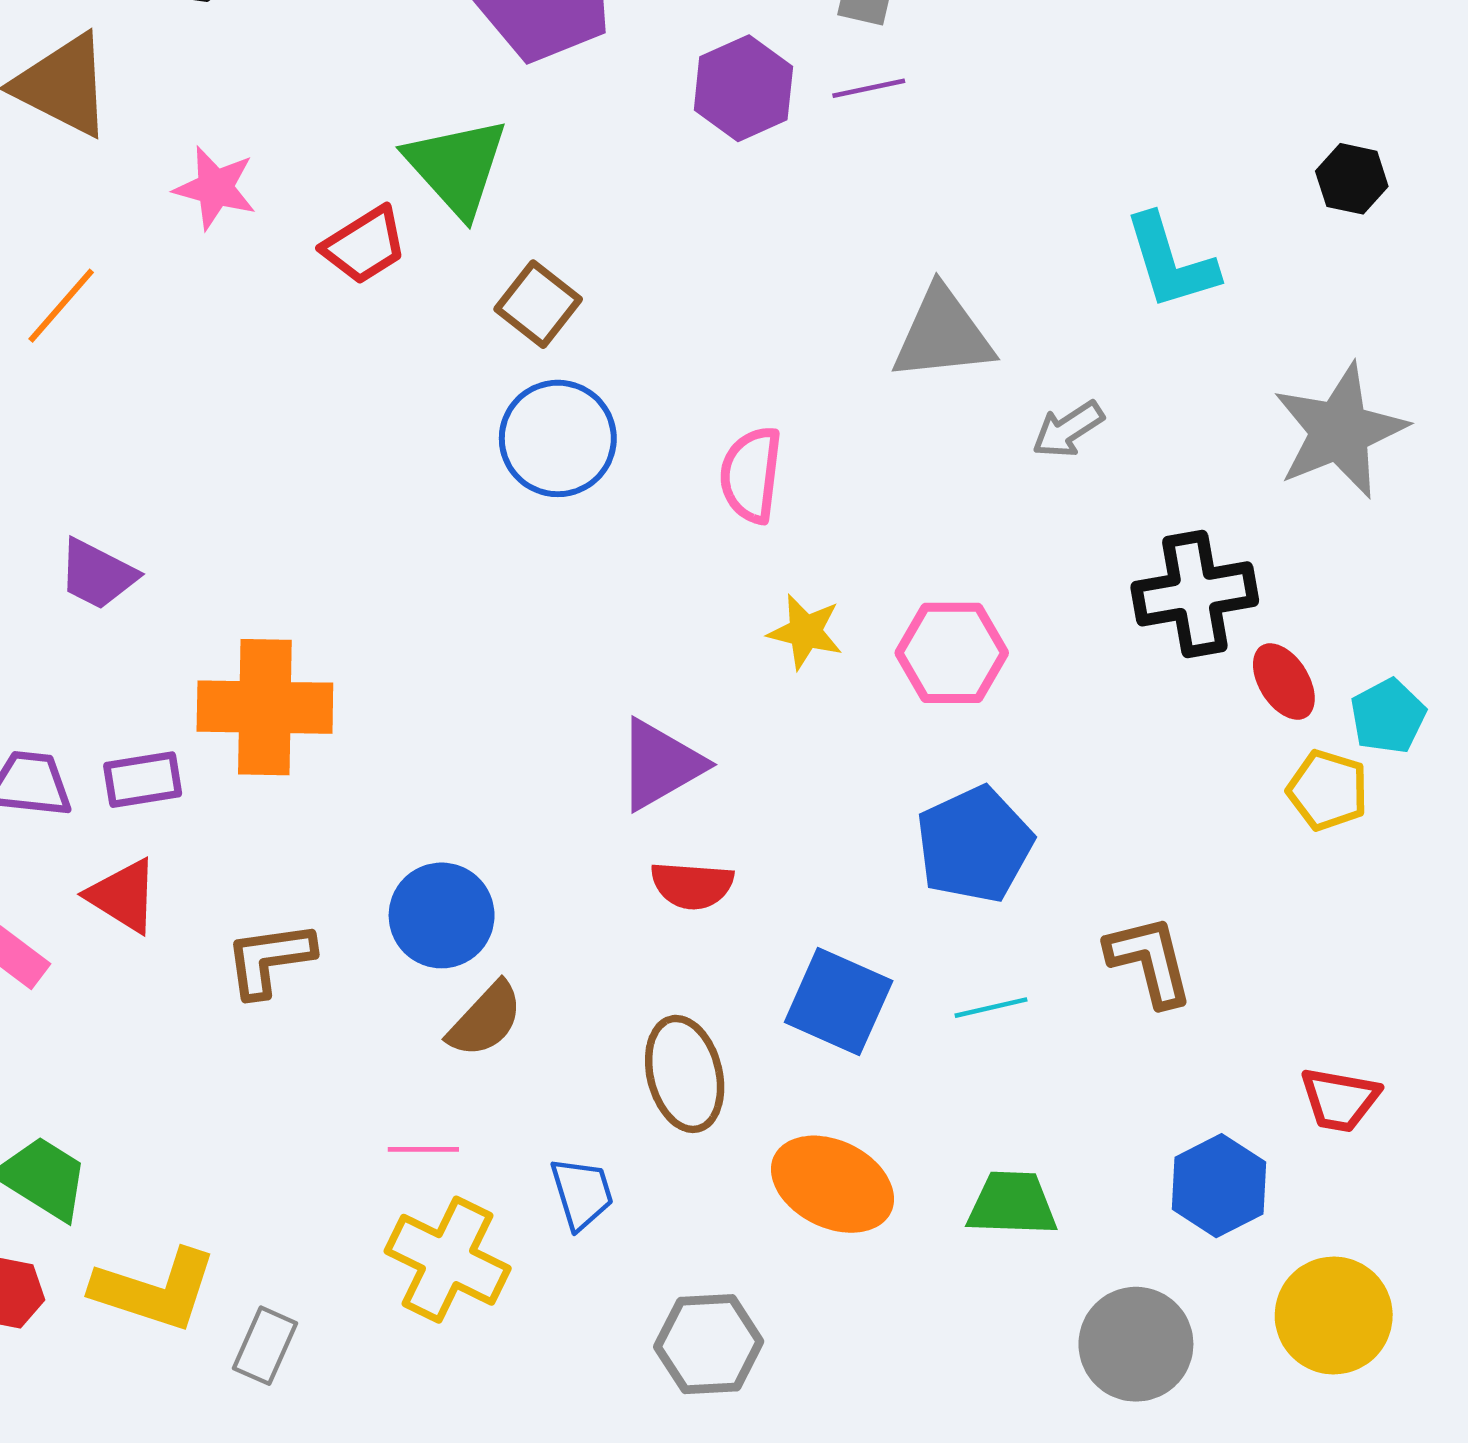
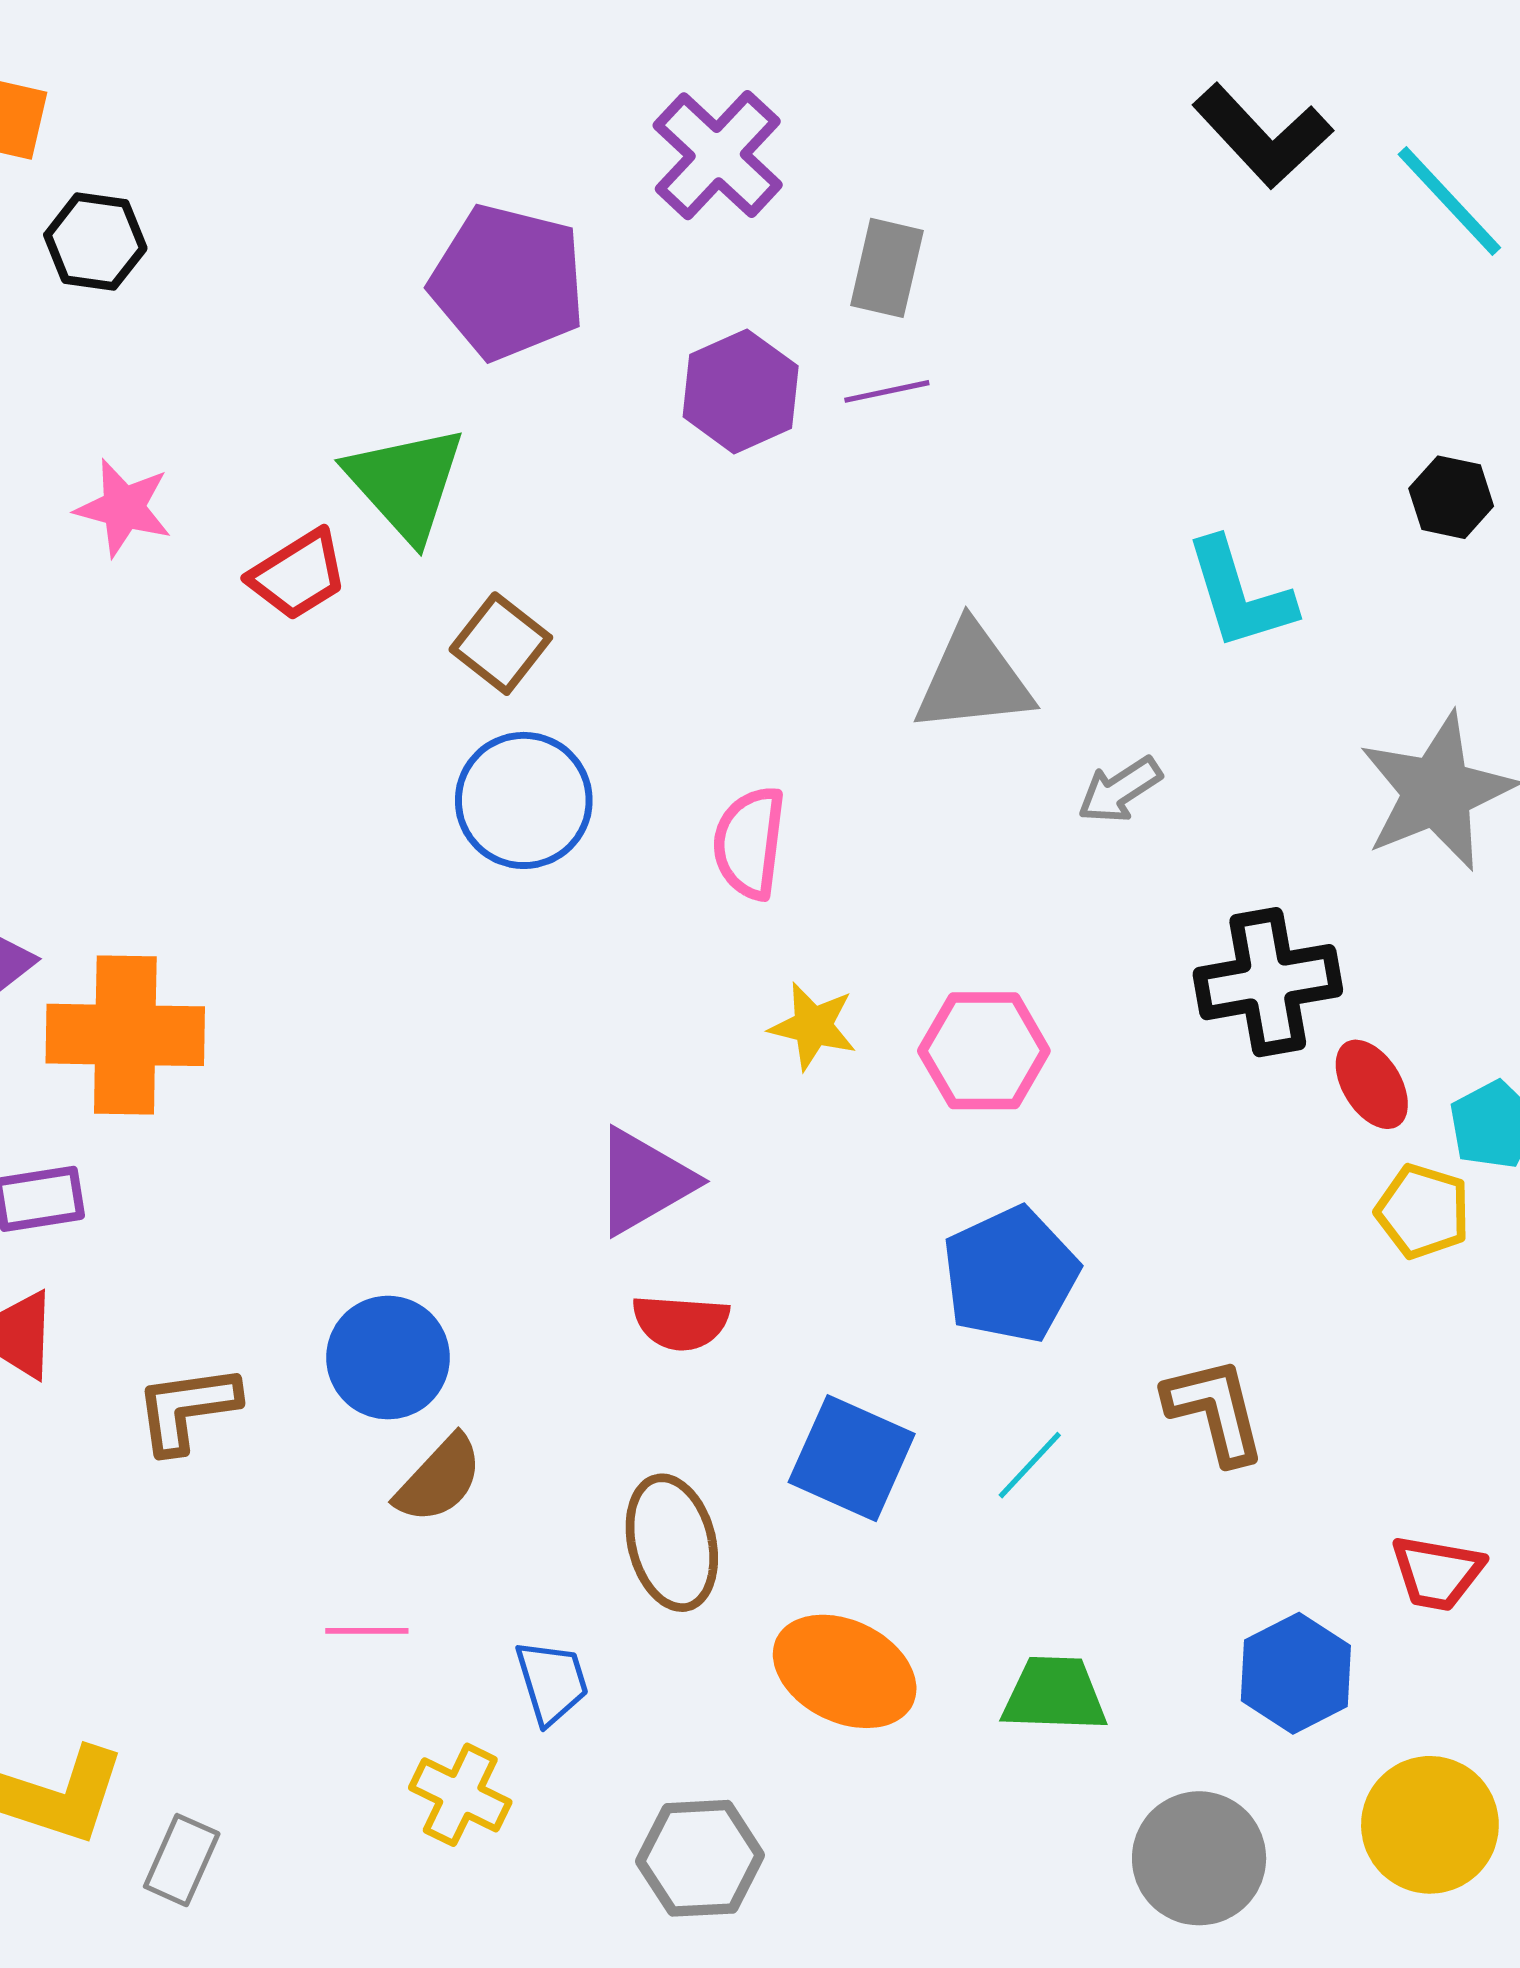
orange cross: (265, 707) -> (125, 1035), moved
cyan line: (991, 1008) -> (1030, 1465), turned -34
yellow cross: (448, 1260) -> (460, 1795), moved, size x0.7

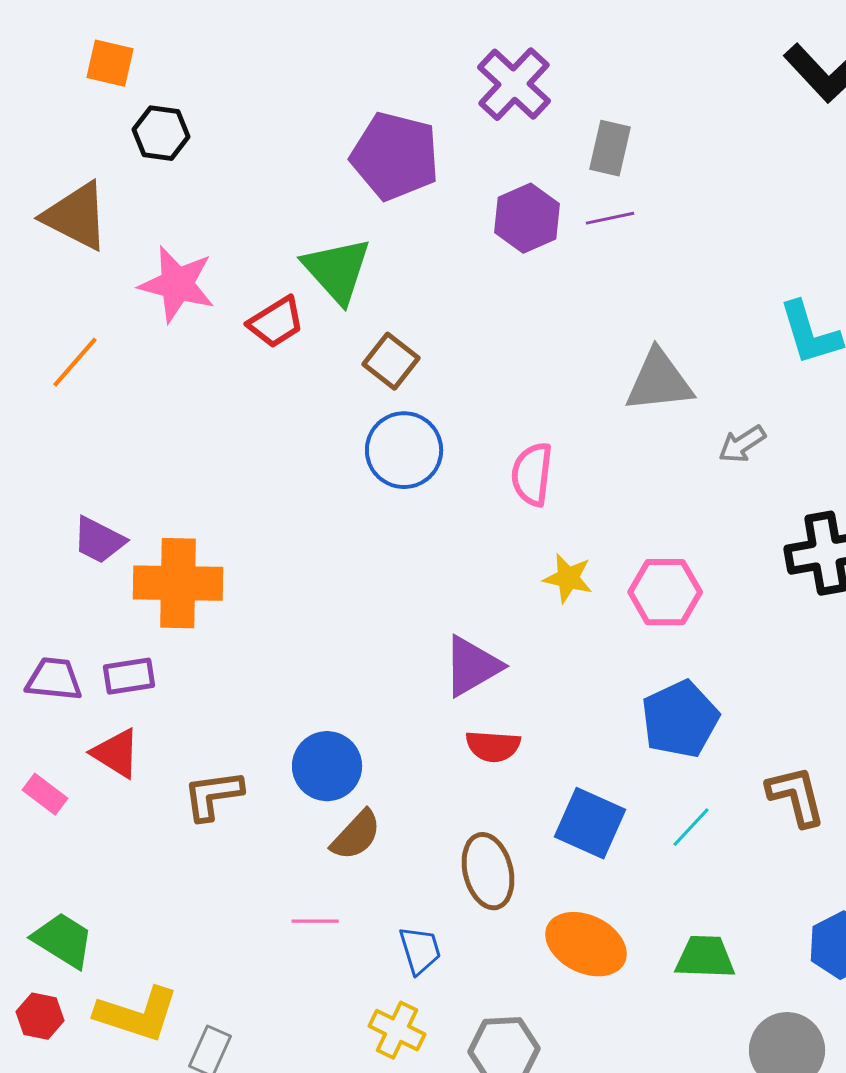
pink star: (124, 508) -> (177, 284), size x1.4
yellow cross: (460, 1795) -> (397, 1030), moved

